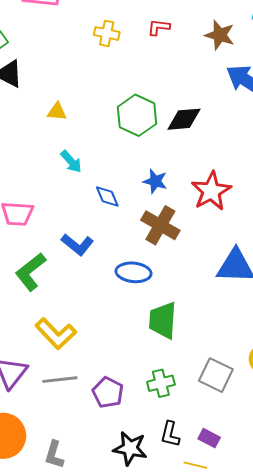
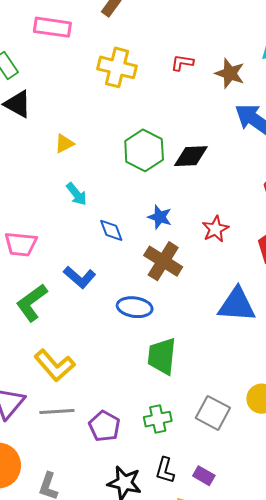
red L-shape: (159, 27) -> (182, 63), moved
yellow cross: (107, 33) -> (117, 67), size x1.5
yellow triangle: (57, 112) -> (64, 144), turned -35
red star: (211, 191) -> (215, 229), size x0.7

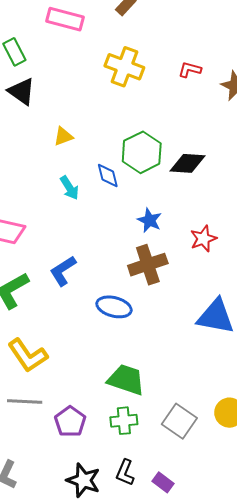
blue diamond: (111, 230) -> (108, 175), moved
brown cross: (163, 261) -> (148, 265), turned 33
blue L-shape: (80, 277) -> (63, 271), turned 100
green trapezoid: (162, 356) -> (126, 380), moved, turned 96

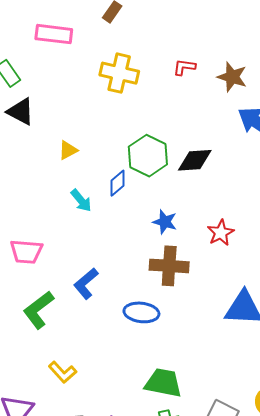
blue diamond: (108, 175) -> (117, 183), turned 72
brown cross: (148, 265) -> (169, 266), turned 30
yellow L-shape: (28, 355) -> (62, 372), size x0.7

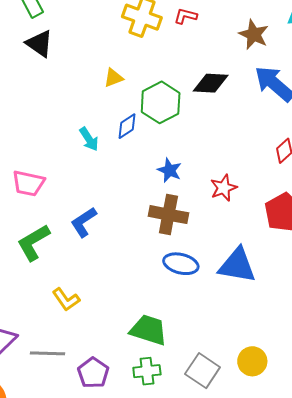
red L-shape: (184, 67) -> (186, 16), moved
yellow triangle: (68, 150) -> (113, 78), moved
black diamond: (195, 160) -> (211, 83), moved
blue ellipse: (141, 312) -> (181, 264), moved
yellow L-shape: (62, 372) -> (66, 299), moved

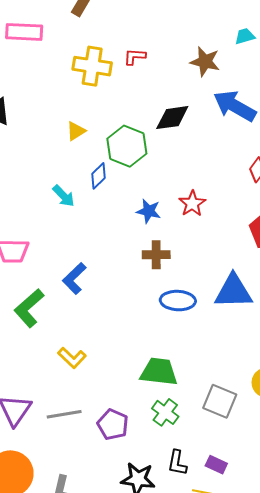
red star: (224, 188) -> (192, 204), moved
brown cross: (168, 215) -> (156, 255), size x0.7
green cross: (147, 371) -> (165, 412), turned -36

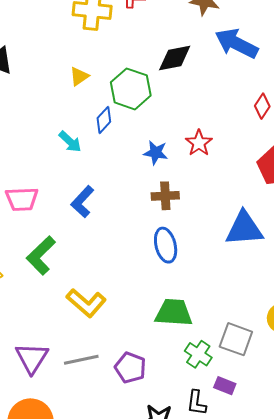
blue L-shape: (74, 278) -> (82, 202), moved
blue ellipse: (178, 301) -> (166, 245), moved, turned 76
yellow L-shape: (72, 358) -> (86, 303), size x1.4
green cross: (165, 412) -> (198, 354), moved
purple rectangle: (216, 465) -> (225, 386), moved

